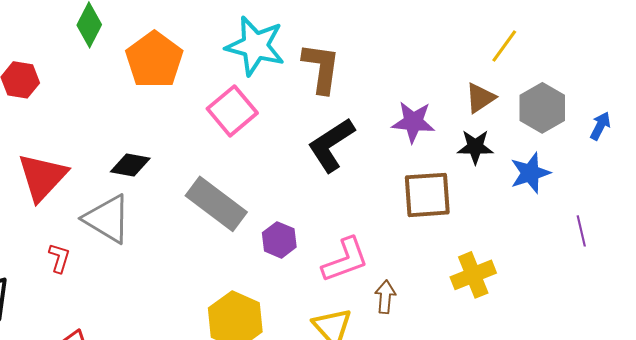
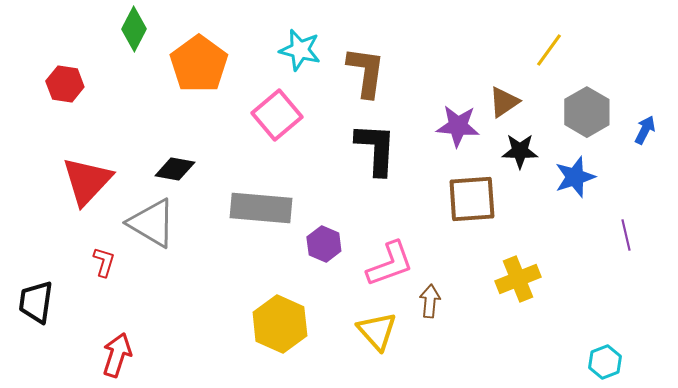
cyan star: (255, 46) -> (300, 50), size x0.7
brown triangle: (480, 98) -> (504, 102), moved
black L-shape: (331, 145) -> (376, 149), turned 126
gray rectangle: (216, 204) -> (261, 208), turned -32

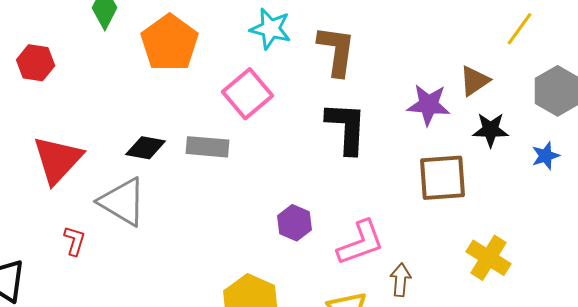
blue star: (575, 177) -> (546, 156), size x0.7
gray rectangle: (261, 208) -> (208, 147), moved, size x0.7
yellow cross: (518, 279) -> (489, 258), turned -36

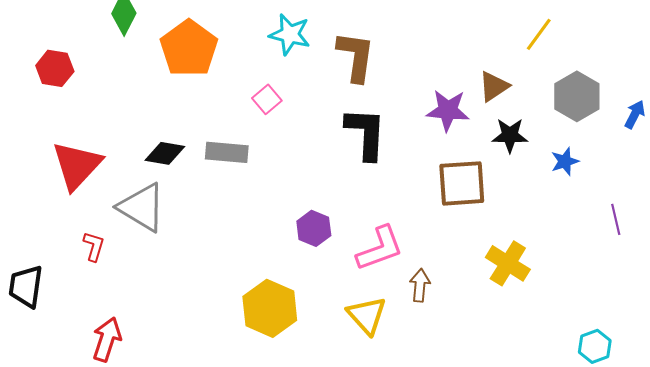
pink square: (248, 94) -> (267, 99), size x0.6

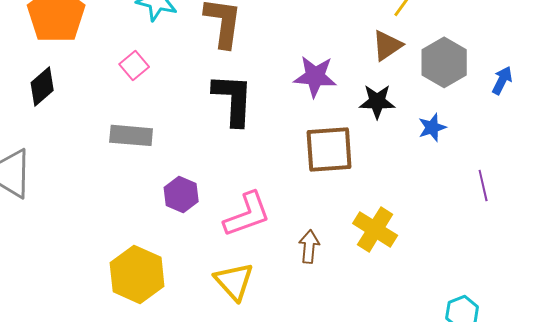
brown triangle: (494, 86) -> (387, 45), moved
gray rectangle: (227, 152) -> (131, 135), moved
black diamond: (165, 153) -> (42, 86), moved, turned -51
brown arrow: (420, 285) -> (309, 246), moved

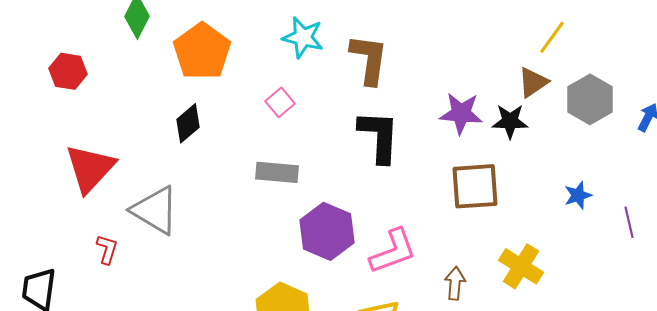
black star: (377, 101) -> (510, 121), moved
blue star: (432, 127) -> (578, 195), moved
purple hexagon: (181, 194) -> (327, 231), size x1.6

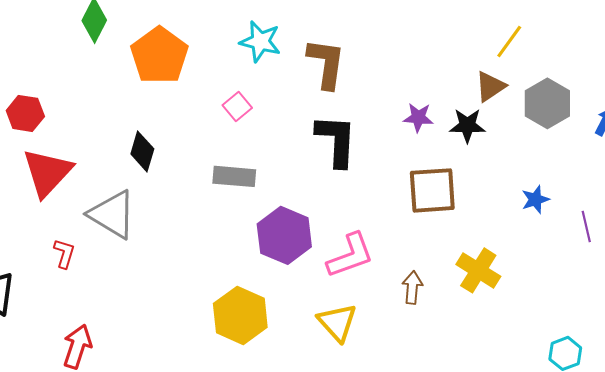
red hexagon: (68, 71) -> (25, 113), moved
purple star: (461, 113) -> (418, 117), size x0.7
black diamond: (188, 123) -> (142, 151), moved, turned -33

